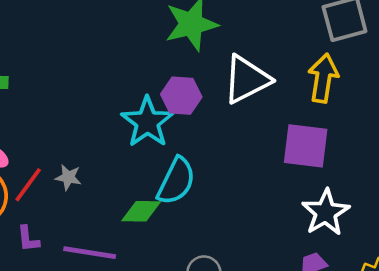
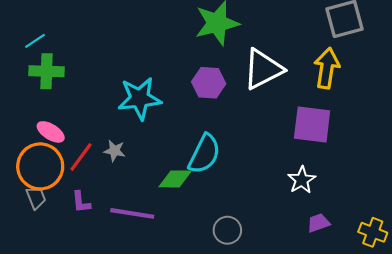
cyan star: (147, 122) -> (140, 98), moved, turned 30
white star: (326, 212) -> (302, 180), moved, size x0.7

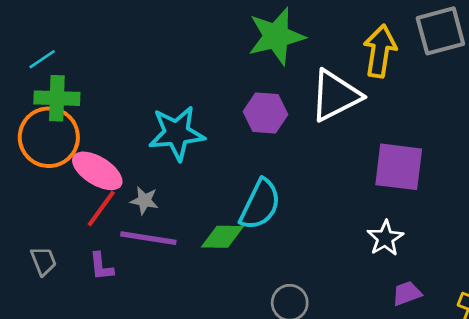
yellow arrow: (327, 68) -> (380, 51), moved
pink ellipse: (51, 132) -> (97, 171), moved, size x1.4
orange circle: (40, 166) -> (49, 137), moved
purple line: (132, 213) -> (148, 238), moved

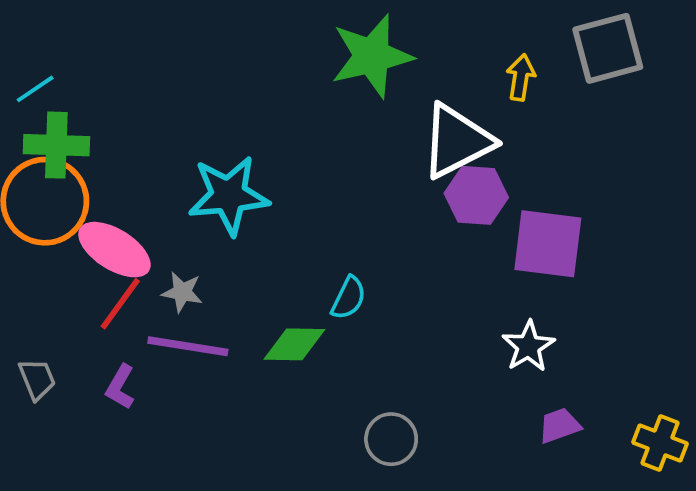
yellow arrow: (380, 51) -> (521, 77), size x0.6
purple hexagon: (265, 113) -> (476, 195), moved
cyan semicircle: (260, 205) -> (349, 298), size x0.6
purple L-shape: (101, 266) -> (120, 387), turned 36

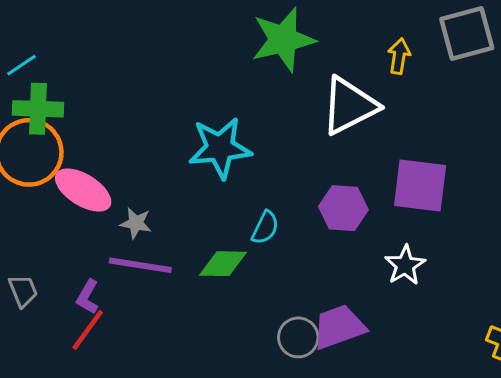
cyan star: (229, 195) -> (220, 148), moved
purple hexagon: (476, 195) -> (343, 208), moved
red line: (120, 304) -> (88, 330), moved
purple trapezoid: (559, 426) -> (339, 327), moved, size x1.6

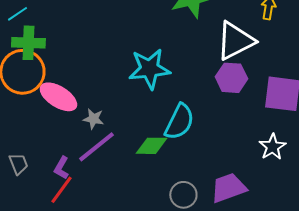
purple hexagon: (343, 208) -> (231, 78), moved
cyan semicircle: (265, 228) -> (179, 122), size x1.6
purple line: (140, 265) -> (96, 147), turned -48
gray circle: (298, 337) -> (183, 195), moved

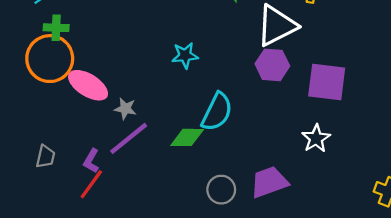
green cross: (28, 43) -> (56, 28), size x0.7
cyan star: (149, 69) -> (185, 55), size x0.6
gray trapezoid: (18, 164) -> (45, 157), turned 35

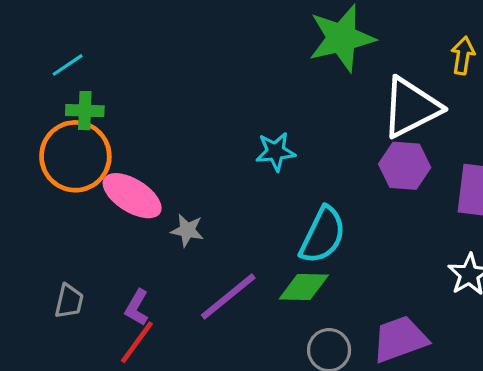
green diamond: (187, 137) -> (304, 287), moved
purple line: (129, 138) -> (228, 296), moved

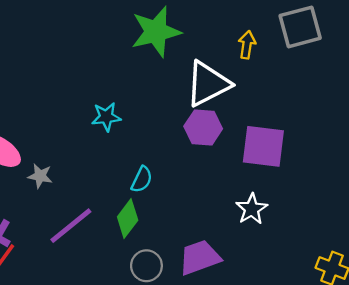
cyan semicircle: (323, 235) -> (142, 179), size x0.6
green diamond: (304, 287) -> (128, 218), turned -54

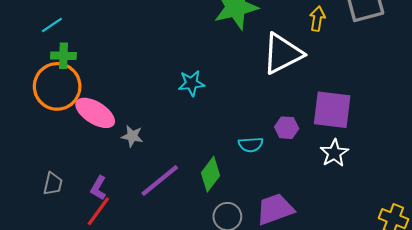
purple hexagon: (203, 127) -> (287, 128), moved, size x0.7
cyan semicircle: (142, 179) -> (251, 145), moved, turned 60
white star: (252, 209) -> (334, 153), moved

